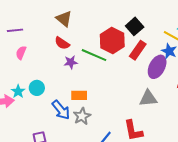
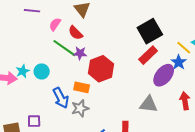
black square: (135, 26) -> (150, 31), size x1.4
red hexagon: (112, 41) -> (101, 69), moved
pink semicircle: (21, 53) -> (55, 24), moved
green line: (94, 55) -> (64, 48), moved

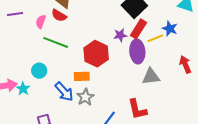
red semicircle: (75, 33) -> (59, 15), moved
yellow line: (184, 48) -> (155, 38), moved, turned -49
purple star: (80, 53) -> (120, 35), moved
cyan star: (23, 71) -> (23, 89), moved
purple ellipse: (164, 75) -> (137, 51), moved, turned -30

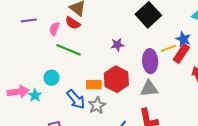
red rectangle: (138, 29) -> (181, 53), moved
purple star: (120, 35) -> (117, 45), moved
red hexagon: (96, 54) -> (116, 79), moved
gray triangle: (151, 77) -> (149, 89), moved

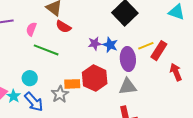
red semicircle: (73, 23) -> (63, 27), moved
blue star: (183, 39) -> (110, 45), moved
blue arrow: (76, 99) -> (34, 102), moved
gray star: (97, 105) -> (60, 94), moved

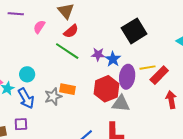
red semicircle: (63, 27) -> (71, 31), turned -84
green line: (46, 50) -> (67, 51), moved
red hexagon: (95, 78) -> (107, 89), moved

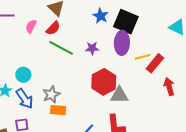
red semicircle: (71, 31) -> (53, 28), moved
black square: (134, 31) -> (126, 22), turned -30
blue star: (113, 59) -> (101, 16), moved
purple ellipse: (127, 77) -> (122, 43), moved
orange rectangle: (68, 89) -> (58, 110), moved

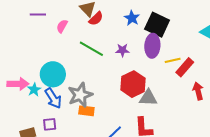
red semicircle: (53, 28) -> (96, 19), moved
cyan circle: (23, 75) -> (53, 74), size x1.6
gray star: (51, 94) -> (80, 95), size x1.4

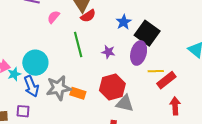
green line: (91, 49) -> (78, 45), turned 35
orange rectangle: (86, 111) -> (78, 93), moved

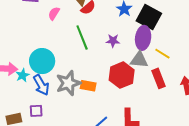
yellow line: (156, 71) -> (162, 54), turned 42
red rectangle: (166, 80) -> (159, 78), moved, turned -66
gray triangle: (125, 103) -> (139, 60), moved

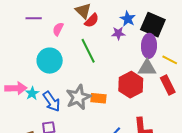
purple star: (113, 41) -> (118, 33), moved
cyan circle: (42, 61) -> (50, 61), moved

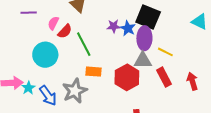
blue star: (128, 19) -> (128, 28), moved
red semicircle: (92, 20) -> (65, 31), moved
orange rectangle: (98, 98) -> (93, 72), moved

